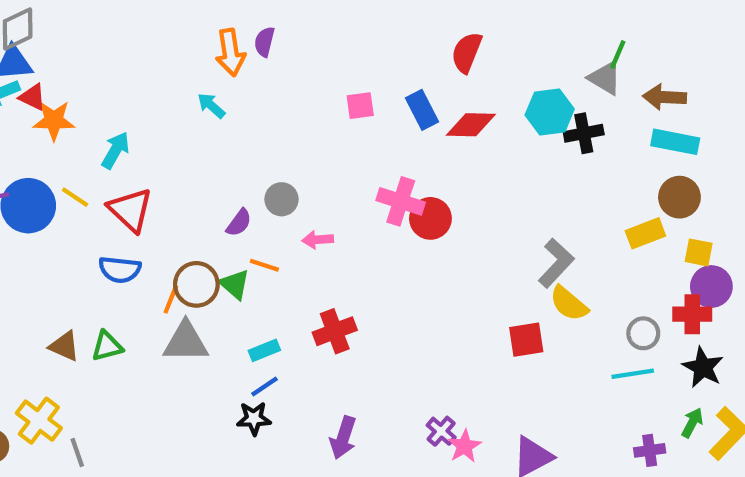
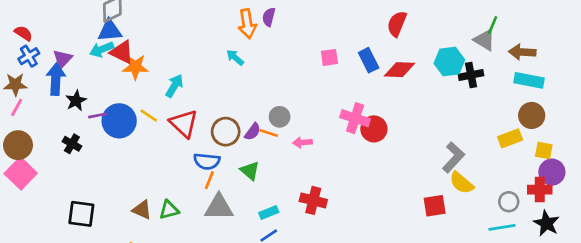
red triangle: (32, 97) -> (122, 52), size x1.4
orange line: (264, 265) -> (269, 133), moved
blue semicircle: (120, 269) -> (207, 161), moved
brown circle: (196, 284) -> (226, 132), moved
red cross: (335, 331) -> (313, 200), turned 35

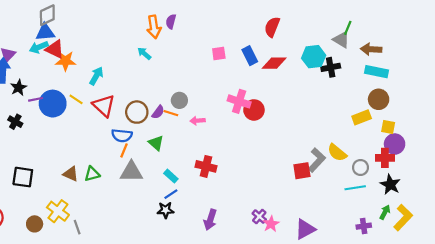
gray L-shape: (453, 157) -> (317, 160), moved
yellow semicircle: (462, 183) -> (337, 153), moved
cyan rectangle: (269, 213) -> (171, 176), turned 64

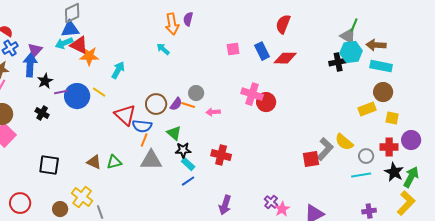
cyan hexagon: (314, 57) -> (351, 52), moved
red triangle: (104, 106) -> (125, 115), moved
purple circle: (395, 144) -> (411, 140), moved
black star: (166, 210) -> (183, 150), moved
green arrow: (385, 212) -> (411, 177), moved, size x1.5

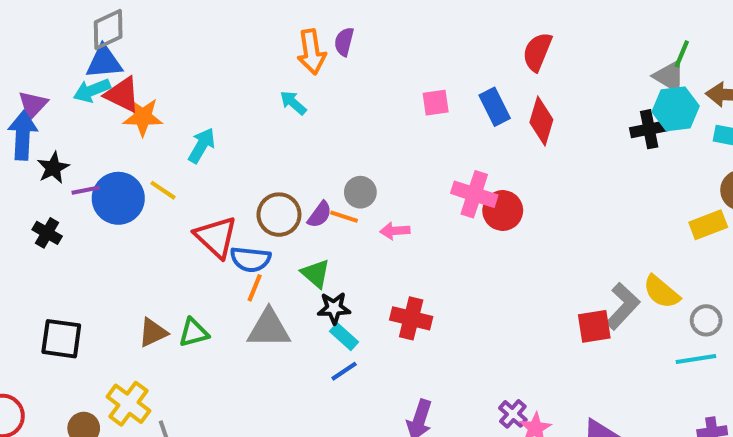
red diamond: (285, 58) -> (541, 121), turned -75
brown triangle: (94, 162) -> (153, 333), turned -49

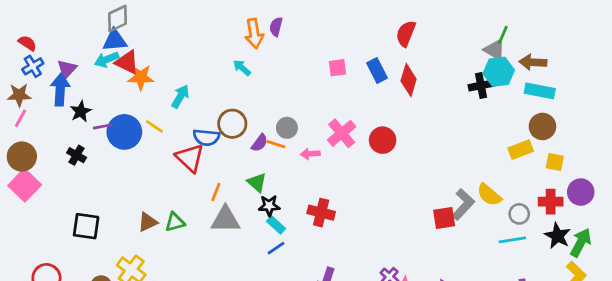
pink cross: (474, 194) -> (342, 133), moved, turned 32
brown circle: (279, 215) -> (232, 124), moved
blue semicircle: (251, 259) -> (206, 137), moved

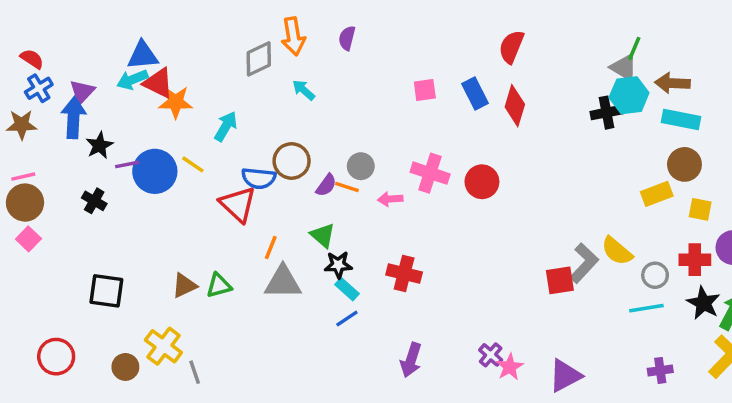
gray diamond: (118, 19) -> (259, 59), moved
orange arrow: (254, 34) -> (293, 36), moved
pink line: (20, 118) -> (23, 177), moved, turned 48
pink cross: (342, 133) -> (430, 173), turned -32
pink square: (25, 185) -> (28, 239), size x0.6

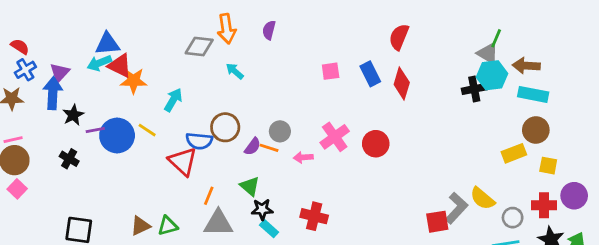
gray diamond: (259, 59) -> (199, 47), turned 32
pink cross: (430, 173) -> (335, 137), turned 36

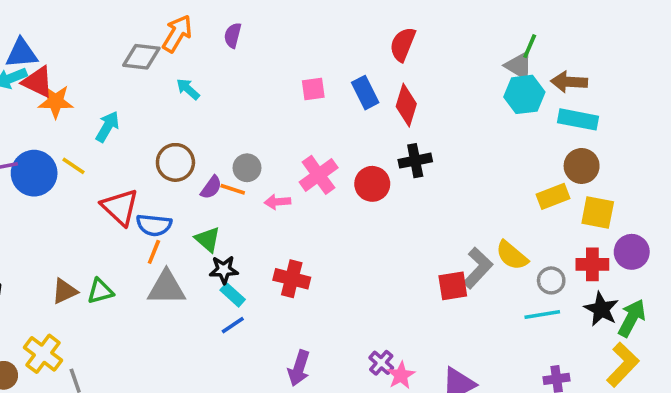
orange arrow: (227, 29) -> (177, 34), turned -140
black cross: (474, 89) -> (415, 161), moved
blue semicircle: (199, 141) -> (154, 225), moved
yellow square: (548, 166) -> (598, 212), size x1.4

